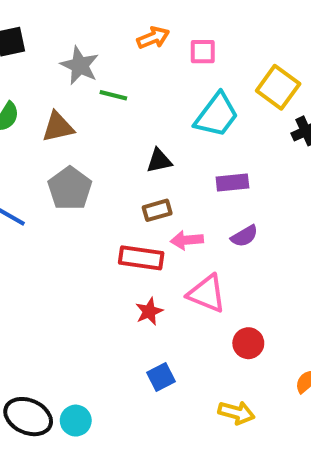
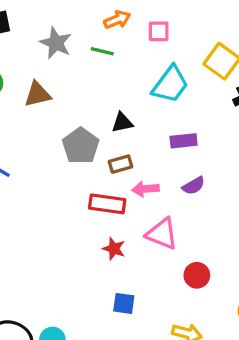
green line: (113, 95) -> (102, 51), moved
gray pentagon: (70, 188) -> (81, 146), moved
red star: (149, 311) -> (114, 249), turned -30
blue square: (161, 377) -> (124, 303), turned 35

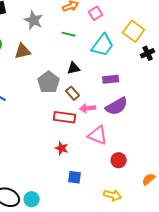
pink square: (159, 31) -> (96, 13), turned -32
green line: (102, 51) -> (69, 34), moved
brown rectangle: (120, 164) -> (73, 93), turned 64
purple semicircle: (194, 186) -> (117, 106), size x1.6
red star: (114, 249) -> (62, 148), moved

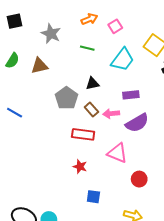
pink arrow: (88, 108) -> (111, 114), moved

